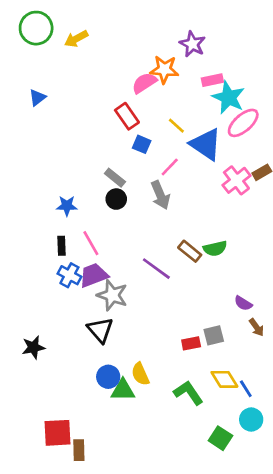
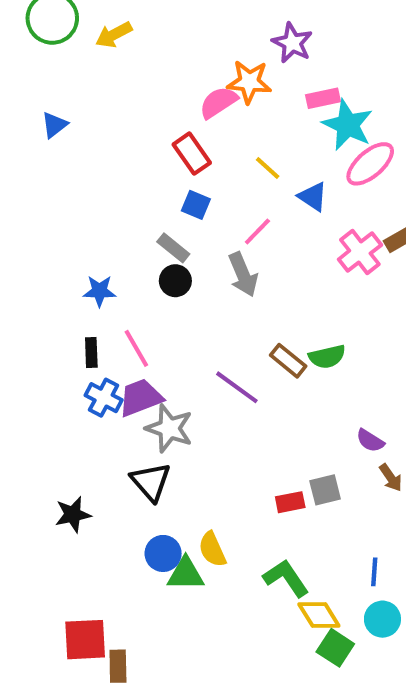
blue square: (142, 144) -> (196, 205), moved
blue triangle: (206, 144) -> (313, 197), size x0.6
black star: (33, 347) -> (73, 514), moved
yellow diamond: (224, 379) -> (319, 615), moved
blue line: (246, 389) -> (374, 572), turned 36

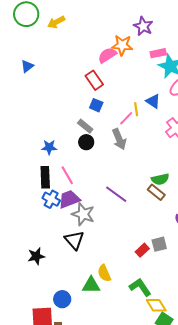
yellow line: (268, 168) -> (136, 109), moved, turned 40
black rectangle: (91, 353) -> (45, 177), size x1.5
brown rectangle: (288, 361) -> (156, 192), moved
red rectangle: (290, 502) -> (142, 250), turned -32
blue circle: (163, 553) -> (62, 299), moved

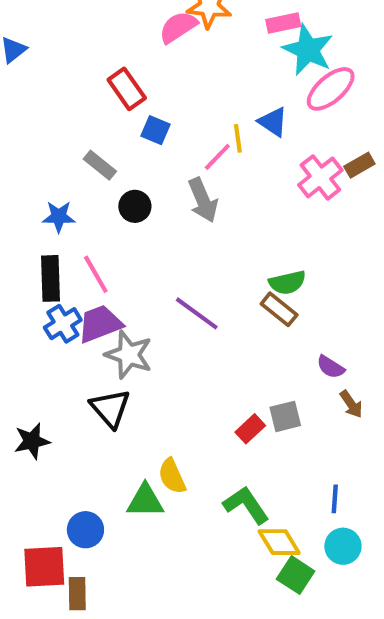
red rectangle: (94, 80) -> (127, 89), moved
gray rectangle: (85, 126) -> (100, 165), moved
blue cross: (51, 199) -> (63, 324), turned 30

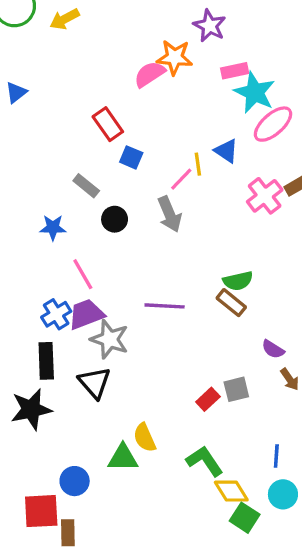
black rectangle: (50, 278) -> (46, 361), moved
purple line: (197, 313) -> (165, 306), turned -33
black star: (32, 441) -> (31, 409), size x1.4

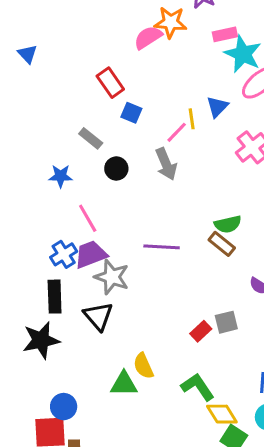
blue triangle: (16, 92) -> (27, 54), turned -35
blue triangle: (226, 151) -> (217, 107), turned 40
blue circle: (75, 481) -> (64, 407), moved

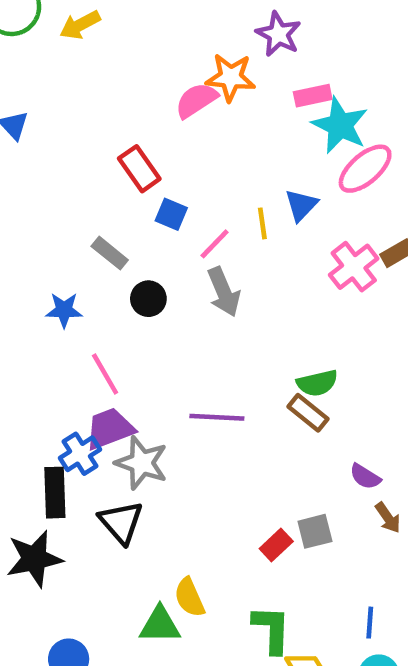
pink line: (177, 132) -> (215, 244), moved
blue cross: (64, 254) -> (80, 454), moved
green L-shape: (198, 387) -> (272, 629), turned 36

